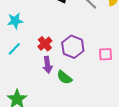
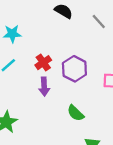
green semicircle: (64, 77) -> (76, 113), moved

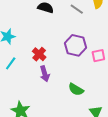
purple hexagon: (74, 69) -> (76, 45), moved

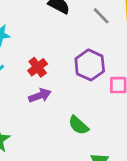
purple arrow: (45, 74) -> (40, 96), turned -105

